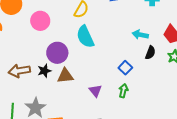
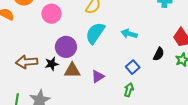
cyan arrow: (140, 35) -> (129, 34), moved
cyan semicircle: (85, 37) -> (95, 33), turned 55
purple triangle: (95, 91) -> (98, 76), moved, turned 32

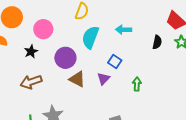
black star: (52, 64) -> (31, 52), moved
blue square: (133, 67) -> (115, 62), moved
brown triangle: (72, 70) -> (77, 79), turned 42

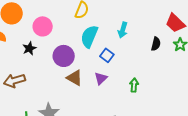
cyan arrow: (124, 30) -> (123, 30), turned -77
blue square: (115, 62) -> (107, 55), moved
brown arrow: (31, 82) -> (14, 81), moved

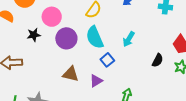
cyan semicircle: (89, 36) -> (95, 37), turned -60
purple circle: (64, 56) -> (66, 38), moved
brown triangle: (75, 78) -> (71, 74), turned -30

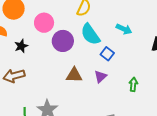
black star: (34, 35) -> (21, 46), moved
cyan arrow: (129, 39) -> (124, 29), turned -84

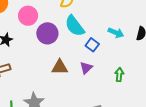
cyan arrow: (124, 29) -> (116, 33), moved

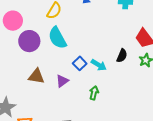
cyan arrow: (116, 33) -> (99, 65), moved
blue square: (92, 45) -> (80, 63), moved

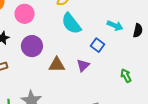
purple circle: (29, 41) -> (32, 46), moved
cyan arrow: (99, 65) -> (115, 26), moved
green arrow: (94, 93) -> (126, 76), moved, turned -32

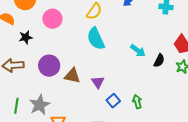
blue square: (97, 45) -> (113, 101), moved
purple circle: (32, 46) -> (49, 66), moved
purple triangle: (83, 65) -> (98, 82), turned -32

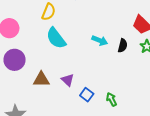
purple circle: (49, 66) -> (15, 60), moved
green arrow: (137, 102) -> (112, 99), moved

